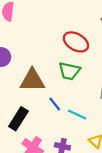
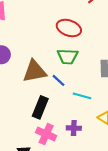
blue line: (55, 104) -> (58, 80), moved
black rectangle: (18, 119) -> (40, 107), moved

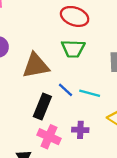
blue line: (58, 80) -> (66, 90), moved

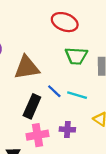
green trapezoid: (73, 49) -> (76, 56), moved
pink cross: (49, 137) -> (38, 135), turned -35

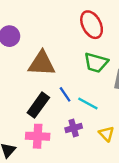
red ellipse: (65, 22) -> (92, 25), turned 30
purple cross: (67, 129) -> (74, 128), moved, turned -32

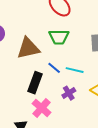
green trapezoid: (96, 63) -> (59, 37), moved
pink cross: (38, 136) -> (42, 108), turned -36

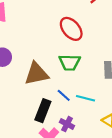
purple cross: (69, 93) -> (67, 124), moved, turned -32

